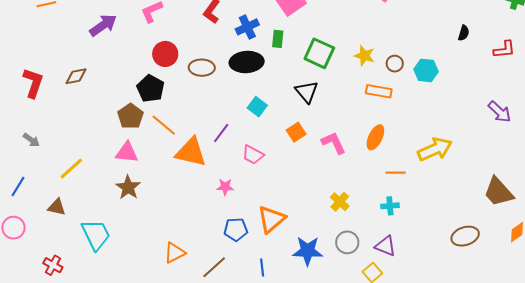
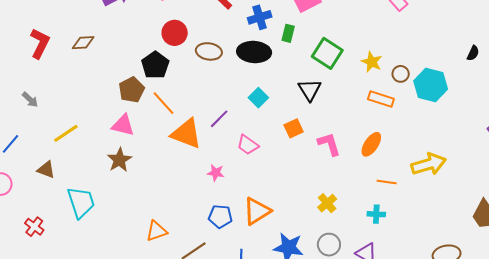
cyan hexagon: (426, 70) -> (431, 85), size x1.4

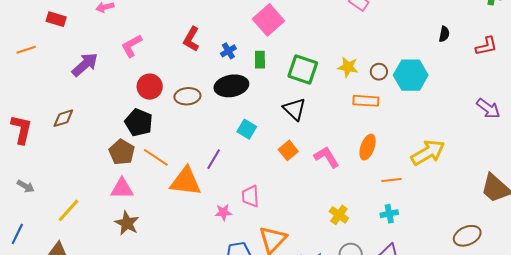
blue cross: (260, 17) -> (228, 51), size x0.7
pink trapezoid: (248, 145) -> (250, 196), moved, turned 65

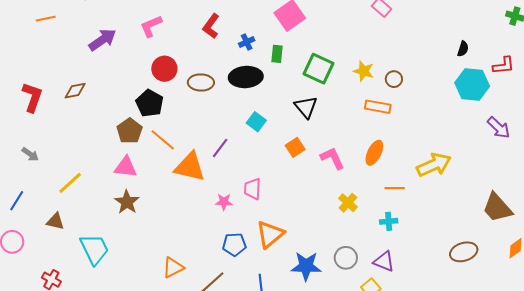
cyan hexagon: (411, 75) -> (472, 84), moved
yellow cross: (339, 215) -> (348, 203), moved

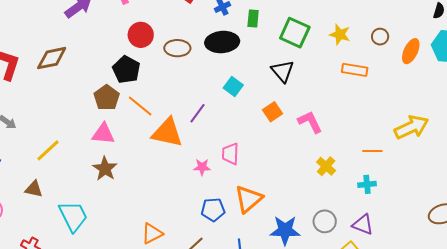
brown circle: (394, 79) -> (380, 37), moved
brown diamond: (75, 91) -> (52, 58), size x1.4
orange ellipse: (374, 153) -> (411, 51), moved

